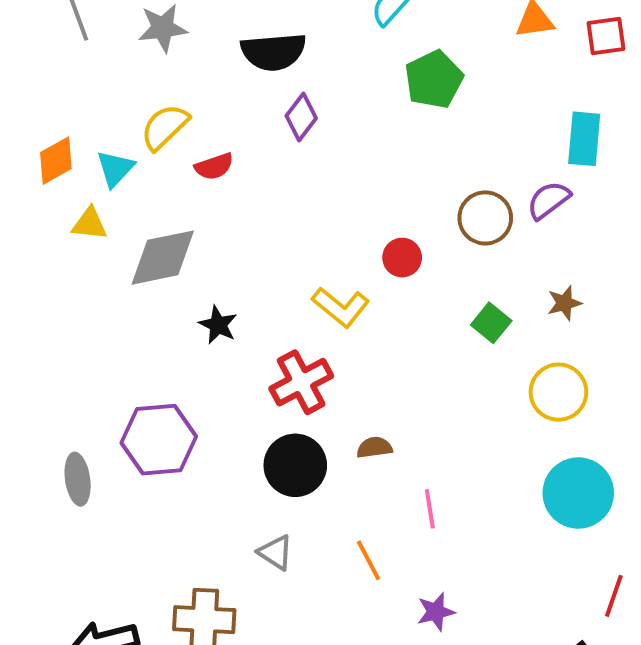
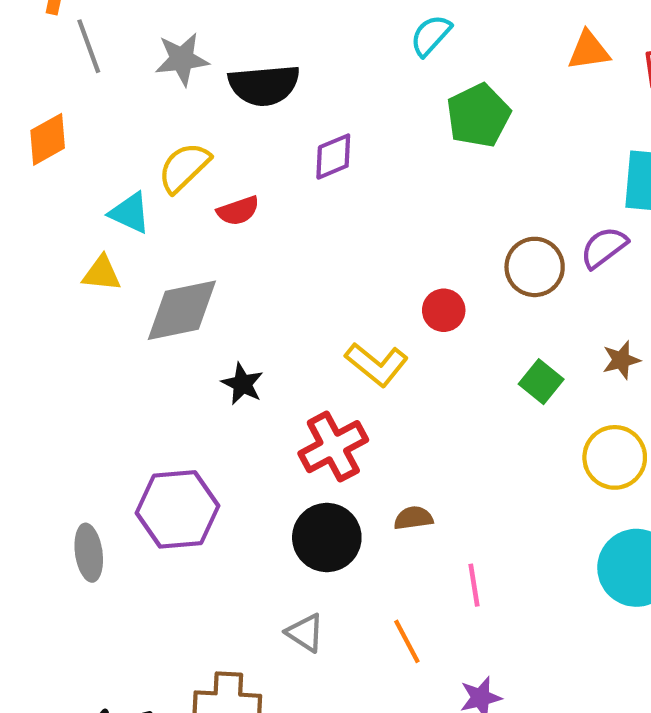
black semicircle: (274, 52) -> (264, 85), moved
purple diamond: (301, 117) -> (333, 157), turned 30
orange diamond: (56, 161) -> (48, 139), moved
cyan triangle: (115, 168) -> (130, 213), turned -48

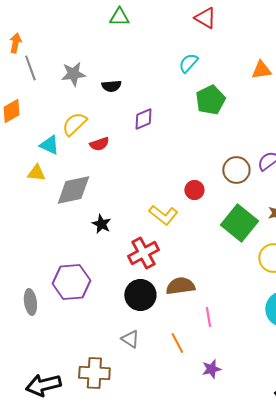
black semicircle: (264, 85) -> (111, 86), size x0.6
green square: (541, 382) -> (239, 223), size x1.8
brown semicircle: (413, 518) -> (180, 286), size x1.6

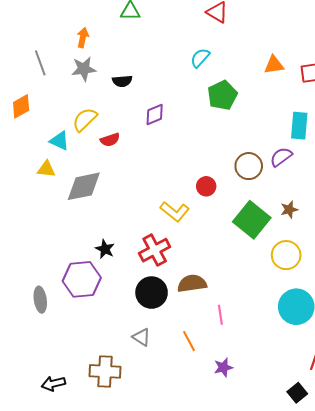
orange arrow: (15, 43) -> (83, 38), moved
black star: (101, 224) -> (105, 249), moved
black arrow: (43, 385) -> (53, 384), size x0.7

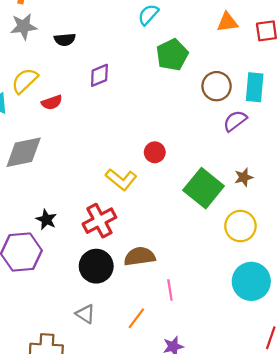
brown circle: (249, 166) -> (217, 86), moved
orange line: (189, 341) -> (136, 318), turned 65

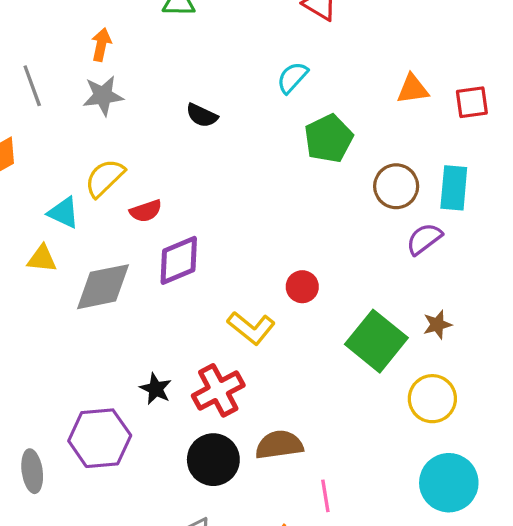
black semicircle: (65, 40) -> (202, 115), moved, turned 30
purple diamond: (99, 75) -> (179, 260), moved, size x1.4
black star: (46, 220) -> (156, 389), moved

